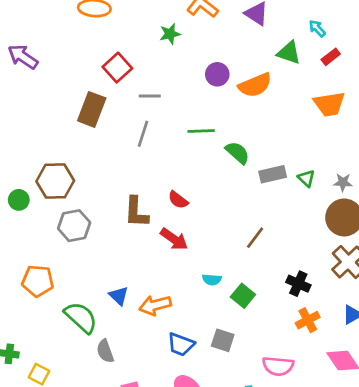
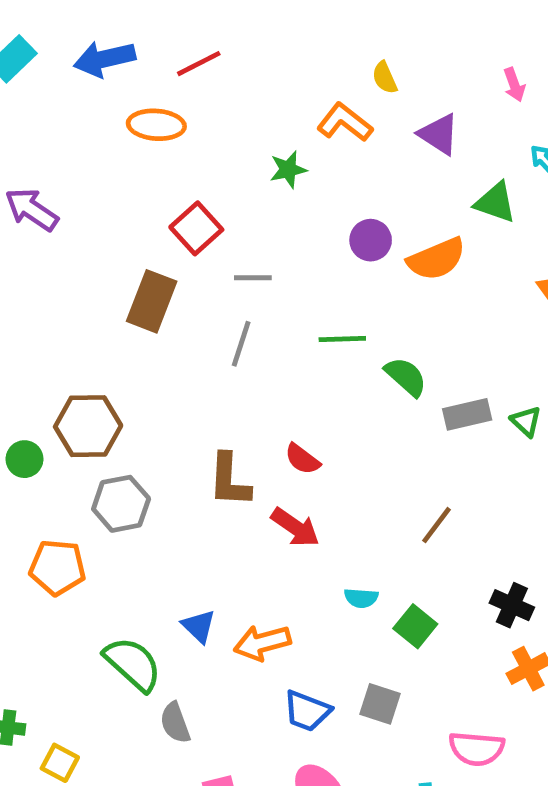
orange pentagon: (38, 281) -> (57, 567), moved

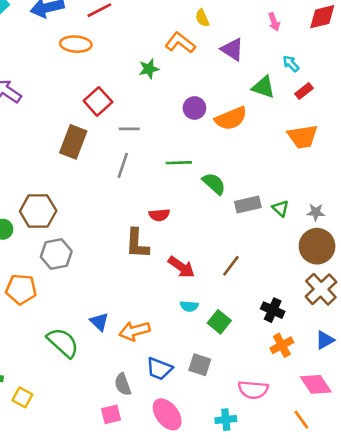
red semicircle: (302, 459) -> (159, 215), moved, turned -42
brown L-shape: (229, 480) -> (137, 244), moved
red arrow: (295, 527) -> (181, 267), moved
gray semicircle: (175, 723) -> (123, 384), moved

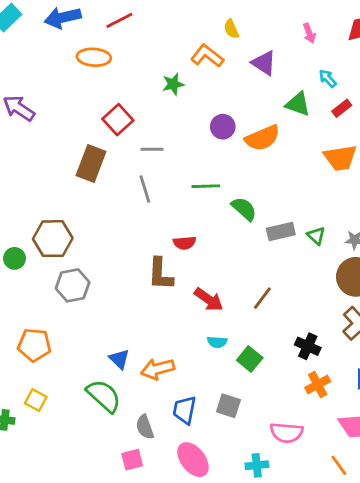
gray line: (123, 165) -> (145, 189), turned -35
orange pentagon: (21, 289) -> (34, 345), moved
green semicircle: (63, 343) -> (104, 396), moved
blue trapezoid: (159, 369) -> (185, 410), turned 80
yellow square: (22, 397) -> (36, 400), moved

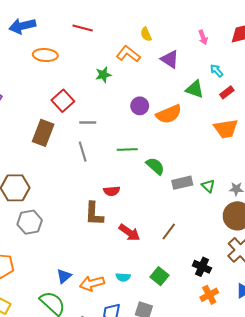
red line: (119, 20) -> (83, 28), moved, turned 42
cyan semicircle: (217, 342) -> (123, 277), moved
blue triangle: (119, 359) -> (64, 276), turned 35

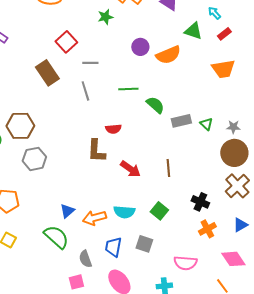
brown rectangle: (43, 133) -> (47, 73), turned -55
brown line: (169, 231) -> (168, 168), turned -42
cyan semicircle: (123, 277) -> (124, 212), size x1.5

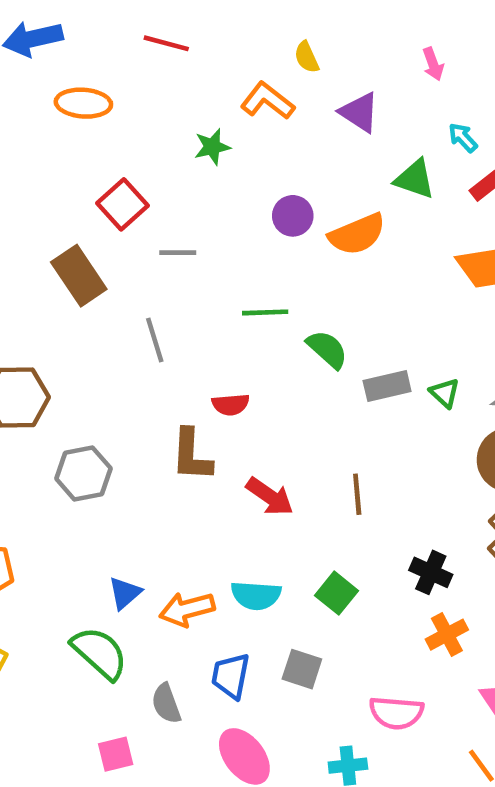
gray line: (85, 91) -> (155, 340), moved
gray hexagon: (34, 159) -> (83, 473), moved
pink square: (76, 282) -> (116, 754), moved

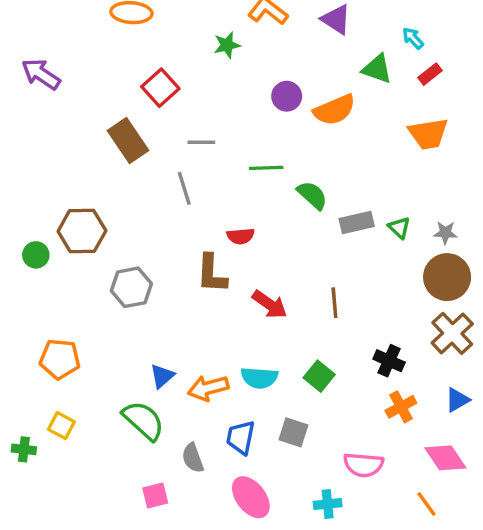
gray line: (178, 253) -> (201, 142), moved

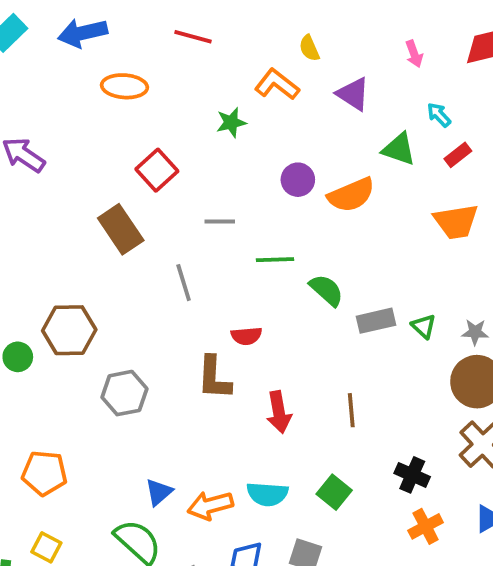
gray line: (201, 142) -> (220, 222), moved
red arrow: (270, 304) -> (279, 412), turned 45

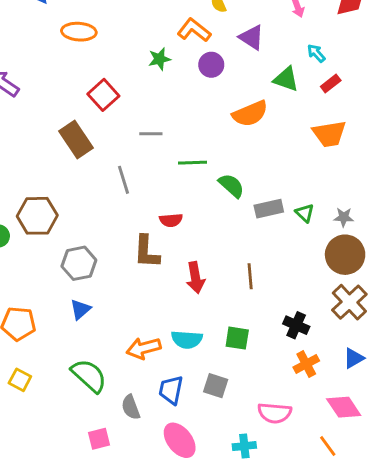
purple circle: (298, 180) -> (211, 65), moved
blue triangle: (159, 492) -> (80, 309), moved
green square: (334, 492) -> (237, 338), turned -30

